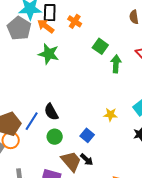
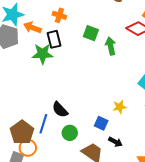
black rectangle: (50, 13) -> (54, 39), moved
yellow star: (110, 115) -> (120, 107), moved
black arrow: (87, 160) -> (115, 142), moved

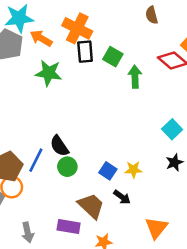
orange cross: (59, 15) -> (77, 28), size x1.6
black rectangle: (54, 39) -> (85, 52), moved
yellow star: (120, 107) -> (133, 170), moved
green circle: (70, 133) -> (67, 167), moved

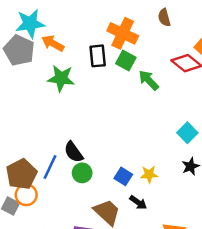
orange cross: (77, 28) -> (123, 33), moved
green arrow: (135, 77) -> (149, 80), turned -40

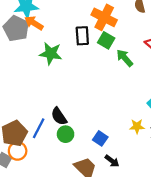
orange arrow: (53, 43) -> (34, 23), moved
yellow star: (149, 174) -> (137, 126), moved

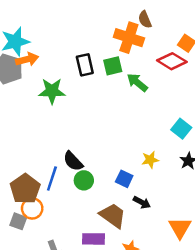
orange cross: (104, 17) -> (129, 38), moved
orange arrow: (34, 23) -> (27, 59), turned 144
green square: (106, 40) -> (113, 66), turned -35
yellow star: (137, 126) -> (150, 160), moved

